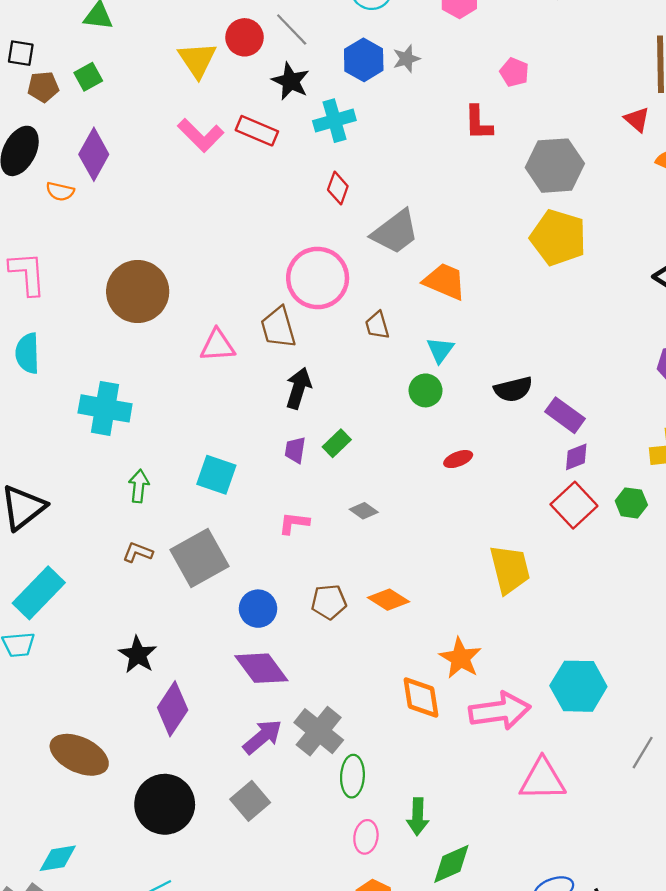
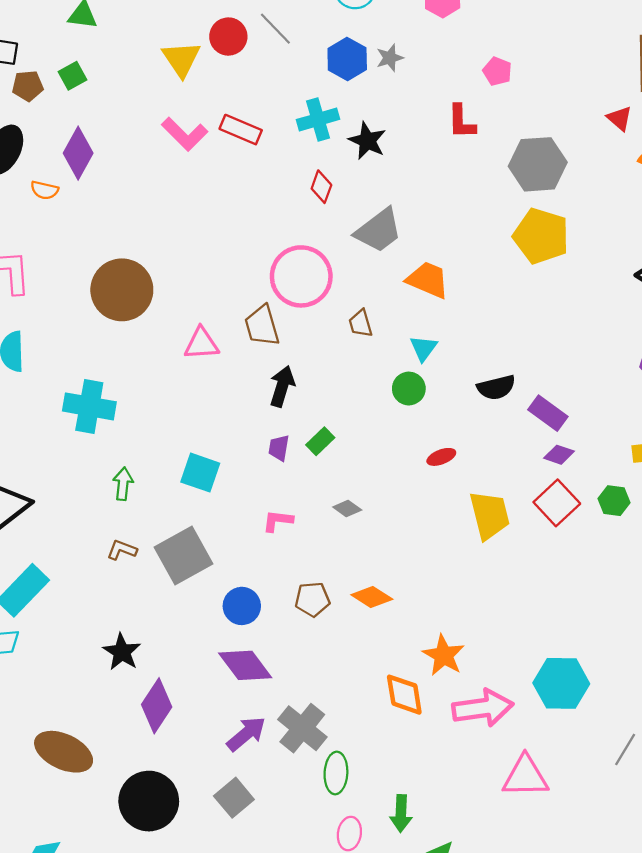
black star: (291, 81) -> (367, 141), moved
purple diamond: (576, 457) -> (559, 455), turned 40
yellow trapezoid: (510, 569) -> (490, 515), moved

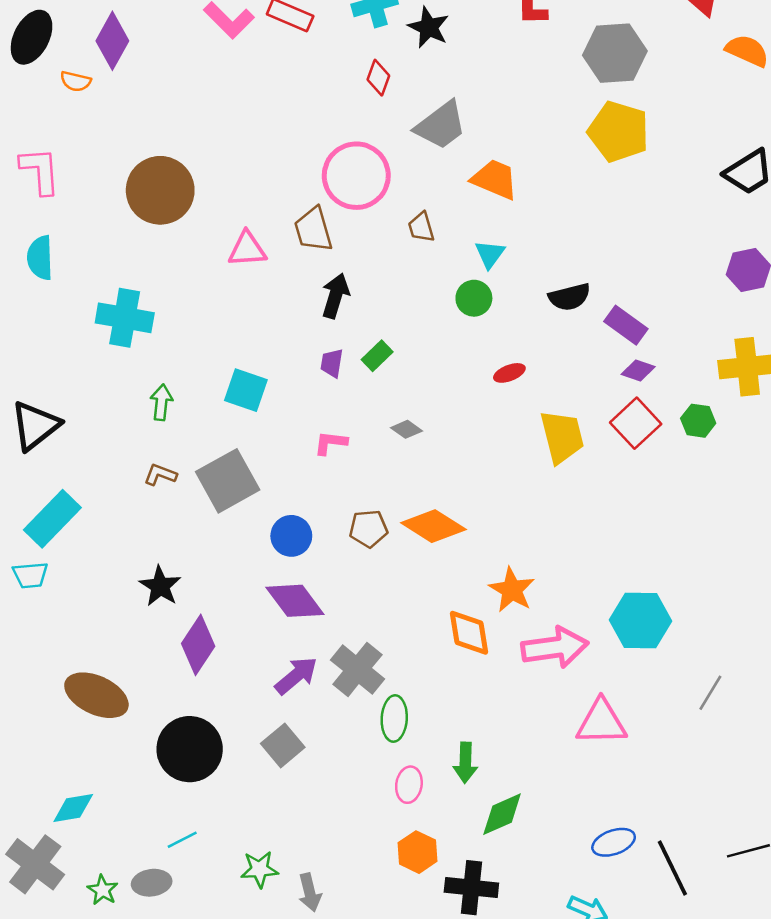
orange diamond: (372, 597) -> (433, 526), size x1.4

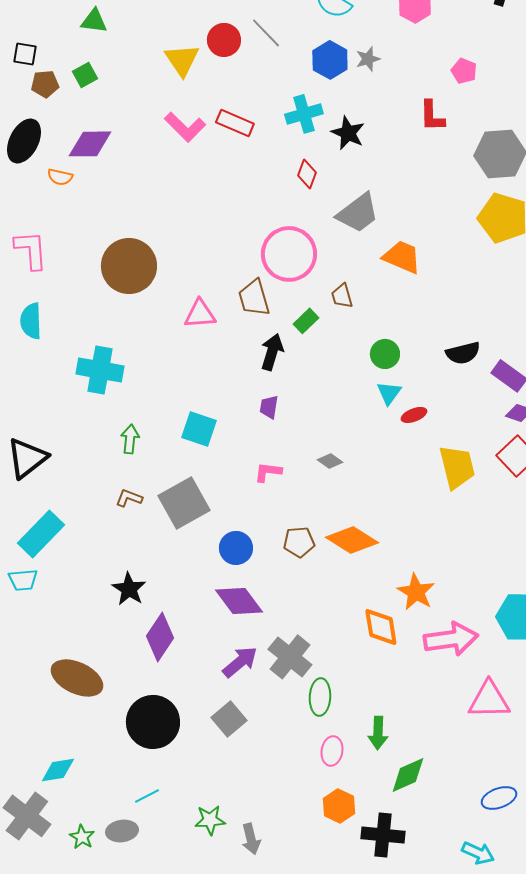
purple diamond: (112, 41) -> (90, 144), turned 60
cyan triangle: (490, 254) -> (389, 393), moved
green rectangle: (377, 356) -> (306, 321), moved

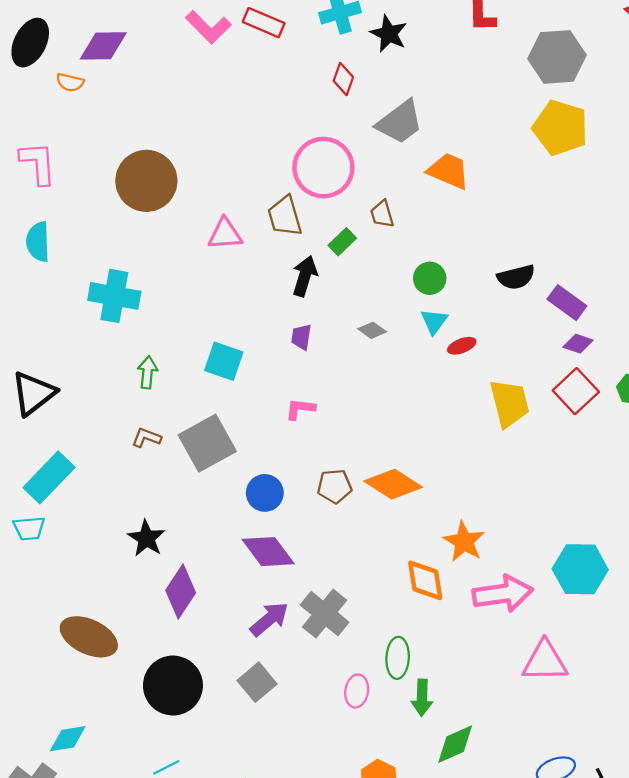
gray diamond: (330, 461) -> (372, 330), moved
green ellipse: (320, 697) -> (398, 658), moved
pink ellipse: (332, 751) -> (357, 691), moved

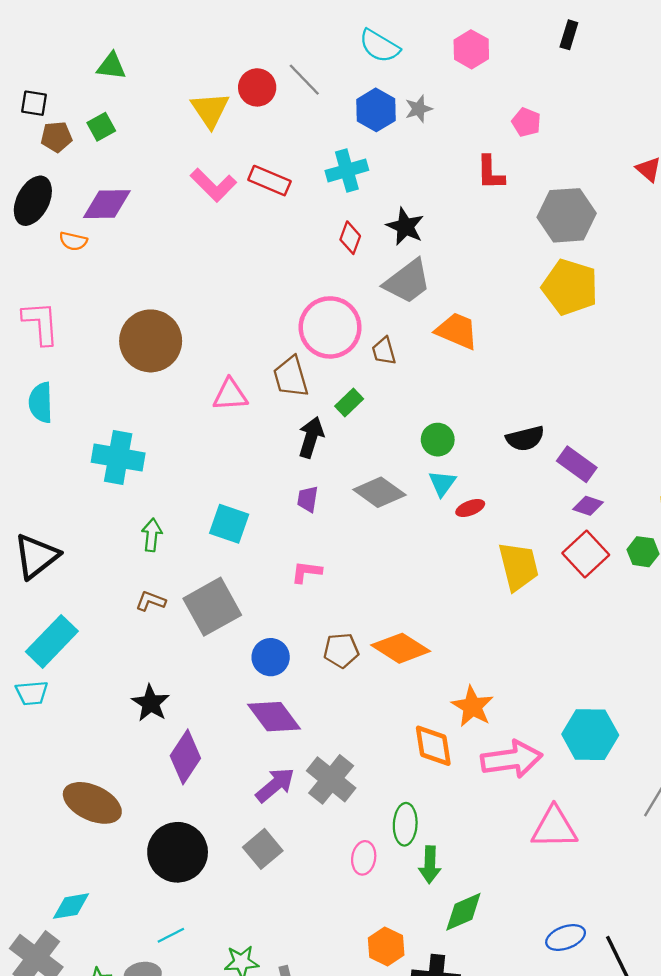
black star: (389, 34) -> (405, 227), moved
brown trapezoid: (382, 214) -> (384, 351), moved
gray diamond: (372, 330) -> (379, 492), size x1.8

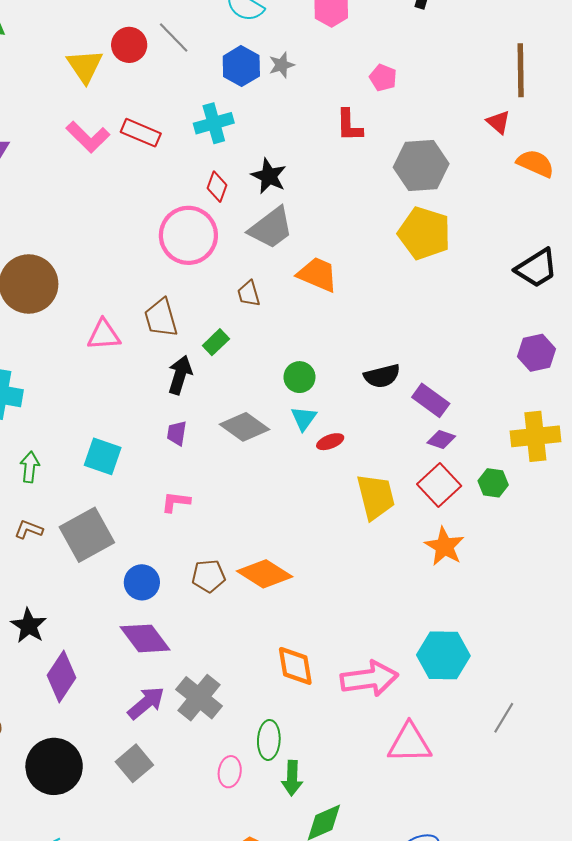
pink circle: (330, 327) -> (188, 235), moved
orange star: (472, 706) -> (444, 546), moved

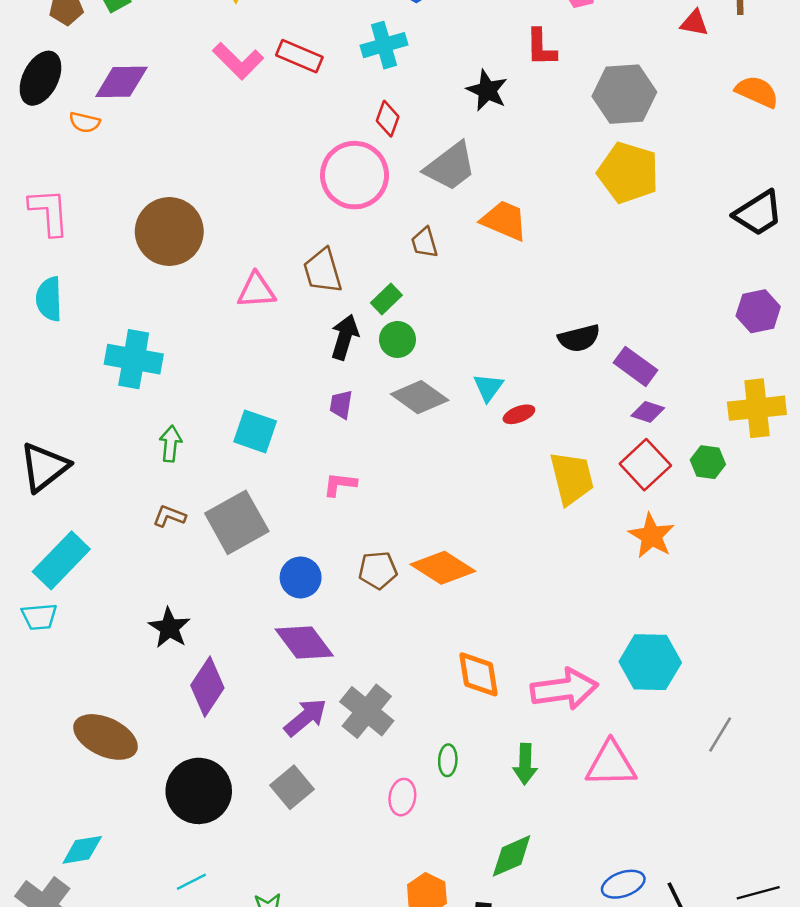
red triangle: (498, 122) -> (694, 23), moved, turned -30
black star: (269, 176) -> (487, 90), moved
green circle: (300, 377) -> (397, 339), moved
green ellipse: (269, 740) -> (448, 760), size x0.7
green arrow: (292, 778) -> (525, 764), moved

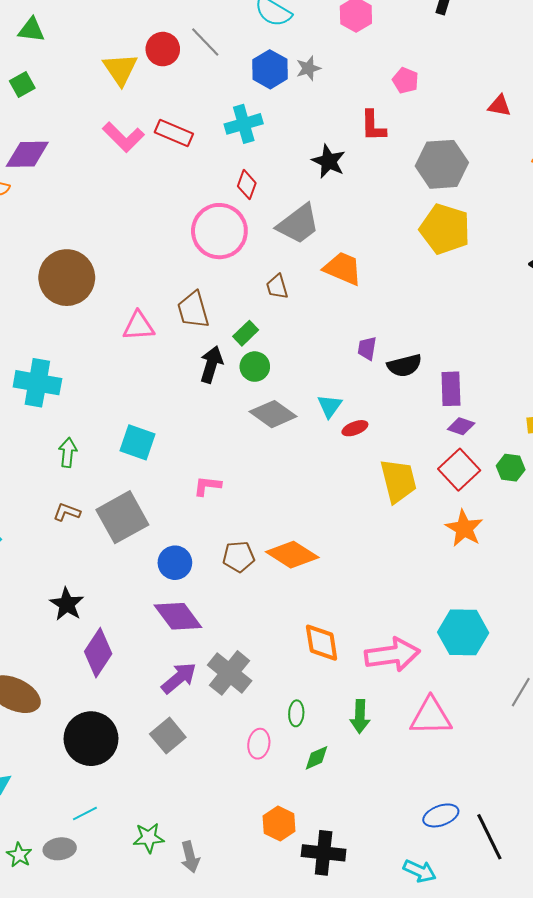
purple rectangle: (635, 366) -> (451, 389), turned 52
purple trapezoid: (341, 405) -> (367, 348), moved
green diamond: (512, 856) -> (316, 758), moved, size x0.7

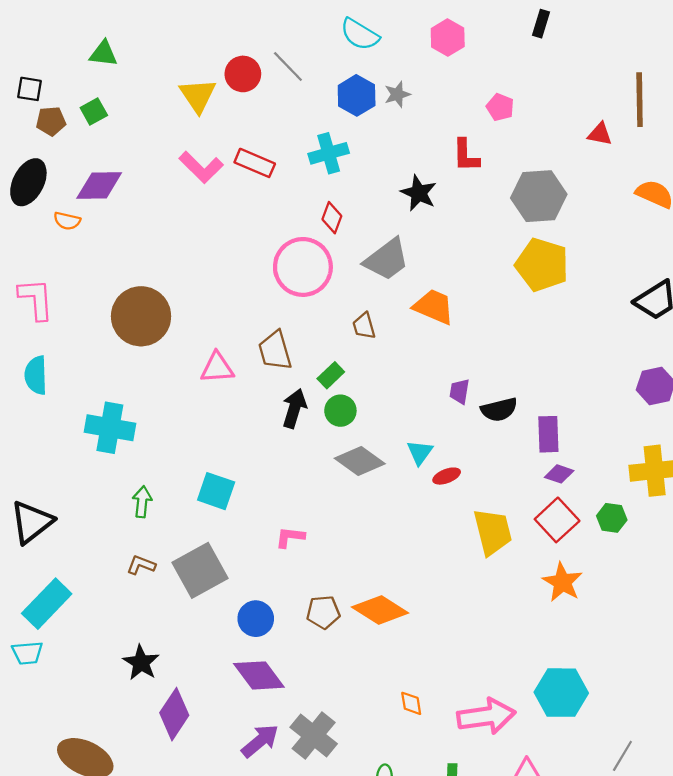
orange diamond: (322, 643) -> (411, 703), size x0.6

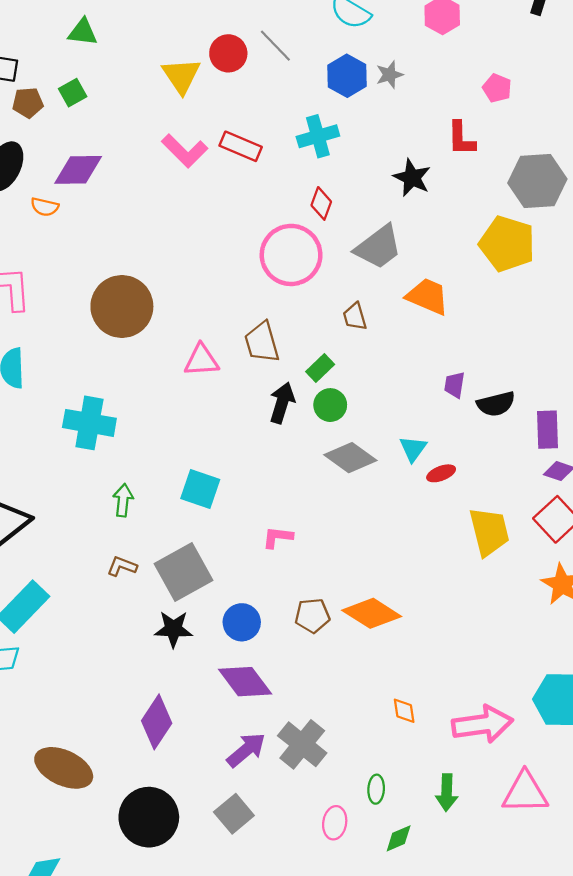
yellow pentagon: (542, 265) -> (507, 244), moved
black star: (141, 663) -> (173, 629), moved, turned -30

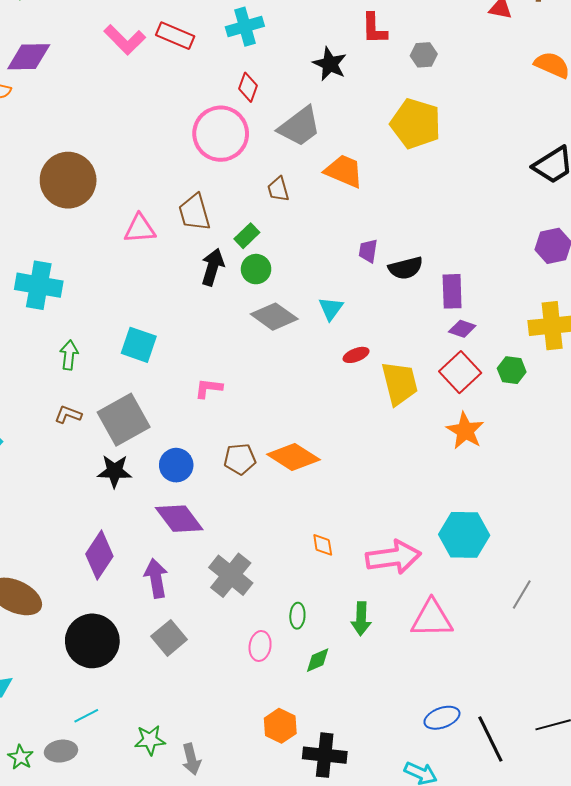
gray hexagon: (537, 181) -> (424, 55), moved, size x0.5
red ellipse: (441, 473) -> (356, 355), moved
purple arrow: (246, 750) -> (156, 578), moved, turned -60

